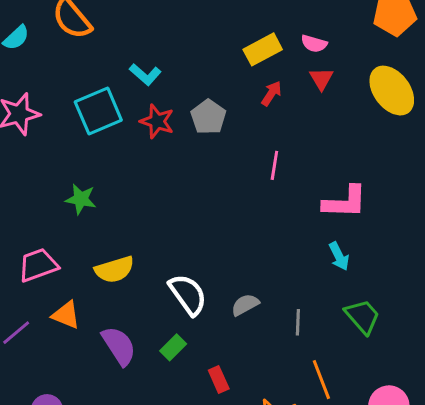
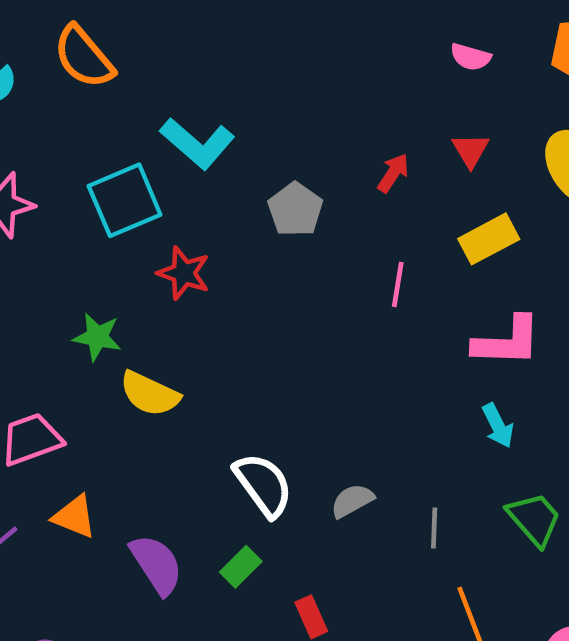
pink semicircle: (314, 44) -> (471, 57), moved
yellow rectangle: (263, 49) -> (489, 239), moved
cyan L-shape: (145, 74) -> (197, 143), size x1.5
red star: (157, 121) -> (184, 273), moved
yellow semicircle: (114, 270) -> (150, 394), moved, turned 42

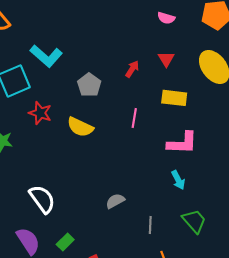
yellow rectangle: (489, 239) -> (174, 98), turned 35
yellow semicircle: (150, 394) -> (80, 127), moved
white semicircle: (263, 485) -> (42, 199), moved
gray semicircle: (352, 501) -> (115, 201), moved

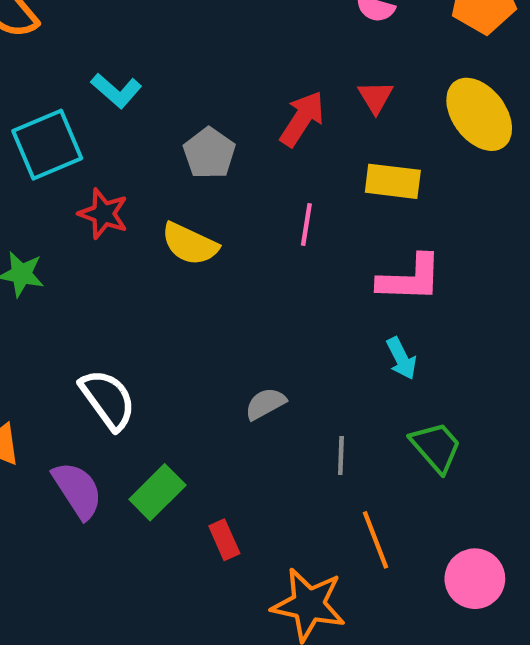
cyan L-shape: (46, 56) -> (116, 91), size x0.7
red arrow: (132, 69) -> (302, 119), size x1.5
green rectangle: (65, 242) -> (157, 492), size x1.4

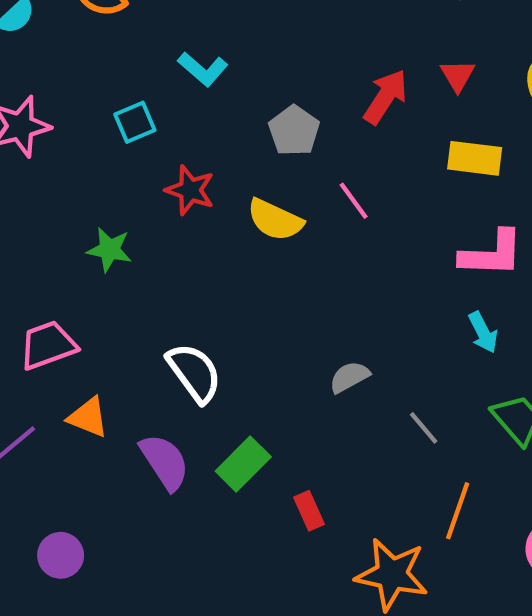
cyan square: (47, 145) -> (135, 122), size x0.6
pink line: (306, 224) -> (354, 201), moved, turned -45
gray line: (341, 456) -> (424, 428), turned -42
orange line: (376, 540) -> (458, 511), turned 40

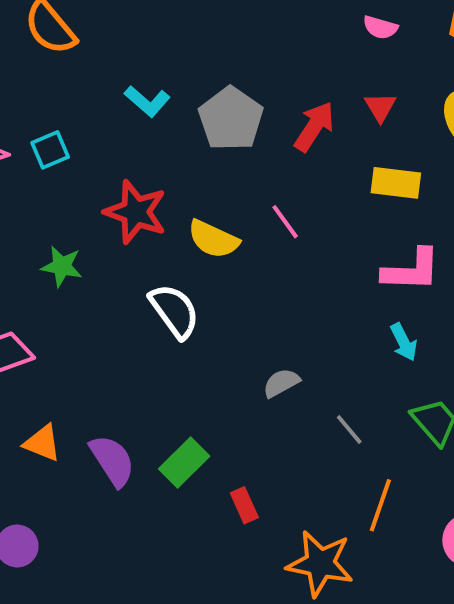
cyan square: (135, 122) -> (50, 150), moved
gray pentagon: (294, 131) -> (231, 119), moved, size x1.4
red star: (190, 190) -> (136, 212), size x1.4
white semicircle: (194, 373) -> (174, 311), moved
orange triangle: (88, 417) -> (42, 443), moved

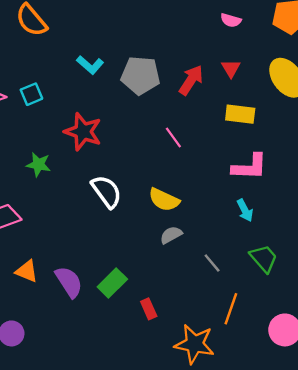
gray pentagon: (231, 119) -> (141, 75), turned -30
yellow semicircle: (213, 239) -> (164, 200), moved

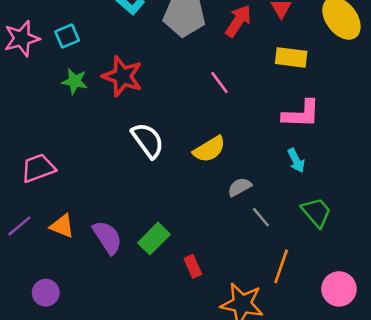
green star: (38, 165) -> (75, 81), moved
yellow semicircle: (164, 200) -> (209, 149), turned -56
gray semicircle: (171, 235) -> (240, 187), moved

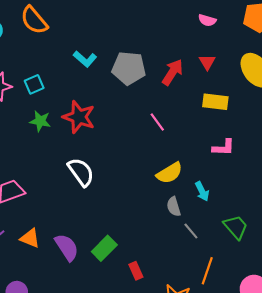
pink L-shape: (301, 114) -> (223, 148), size x0.7
white semicircle: (148, 140) -> (81, 172), moved
yellow semicircle: (209, 149) -> (170, 173), moved
cyan arrow: (296, 161) -> (202, 191), moved
gray semicircle: (240, 187) -> (174, 207), turned -78

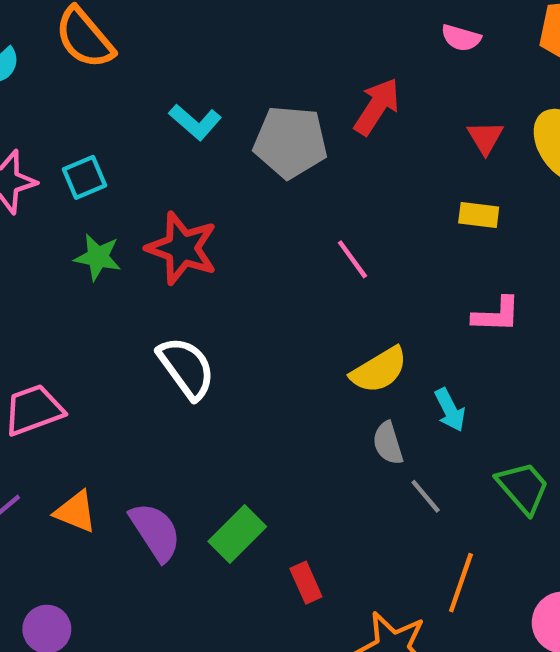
red triangle: (207, 62) -> (485, 137), moved
red arrow: (173, 72) -> (377, 106), moved
yellow rectangle: (215, 102) -> (479, 215), size x0.7

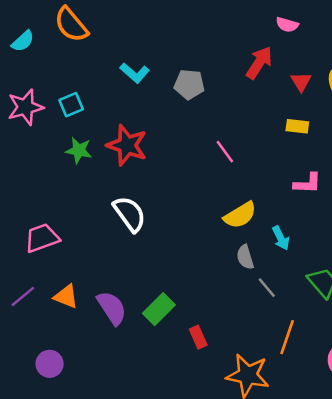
red arrow: (377, 106) -> (259, 63), moved
gray pentagon: (290, 142) -> (189, 84), size x0.7

